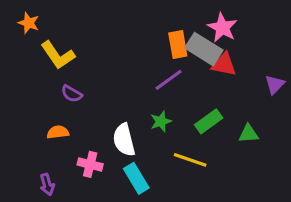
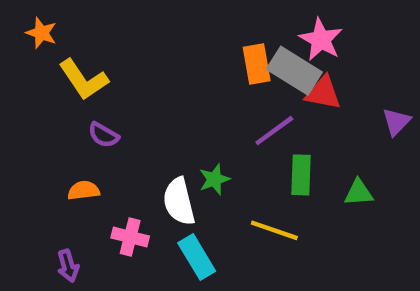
purple line: (169, 80) -> (274, 131), moved
green star: (161, 121) -> (214, 179), moved
green rectangle: (209, 121) -> (301, 175), turned -52

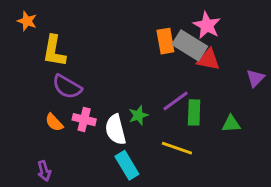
yellow L-shape: (84, 80) -> (54, 51), turned 44
purple line: (274, 131) -> (175, 101), moved
purple semicircle: (104, 135) -> (67, 87), size x1.5
orange semicircle: (84, 190) -> (54, 122), turned -126
pink cross: (130, 237) -> (84, 120), moved

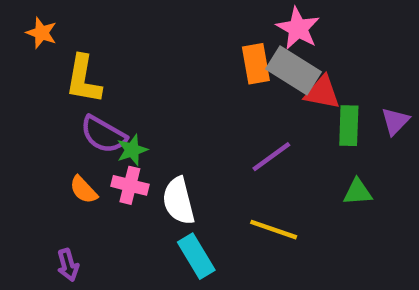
pink star: (207, 25) -> (298, 28), moved
green rectangle: (194, 112) -> (349, 126), moved
green star: (138, 115) -> (132, 150), moved

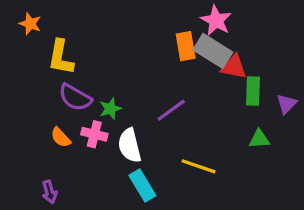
purple triangle: (395, 121) -> (287, 104), moved
green star: (132, 150) -> (110, 109), moved
purple line: (271, 157) -> (171, 110), moved

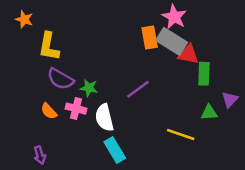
purple triangle: (287, 104) -> (230, 100), moved
green star: (110, 109) -> (89, 88), turned 30
yellow line: (198, 166) -> (181, 134), moved

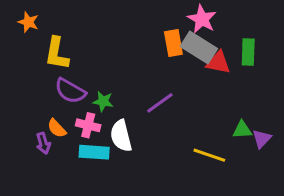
green rectangle: (204, 74) -> (248, 52), moved
purple triangle: (230, 100) -> (262, 139), moved
cyan rectangle: (115, 150) -> (94, 152), moved, turned -55
purple arrow: (40, 155) -> (43, 143), moved

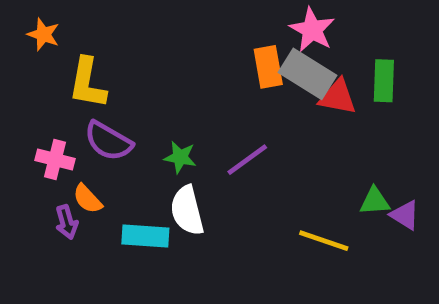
green star: (103, 101) -> (180, 157), moved
pink cross: (88, 125) -> (55, 160), moved
purple triangle: (262, 139) -> (405, 215), turned -42

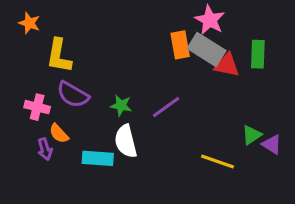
green triangle: (375, 201) -> (252, 135), turned -30

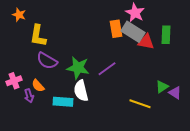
green star: (121, 105) -> (78, 68), size x1.6
pink cross: (37, 107) -> (14, 81), moved, turned -35

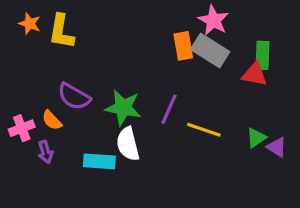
yellow L-shape: (38, 36) -> (61, 32), moved
red triangle: (146, 42) -> (255, 74), moved
purple line: (107, 69) -> (169, 109), turned -30
orange semicircle: (38, 86) -> (52, 120), moved
yellow line: (140, 104) -> (204, 130), moved

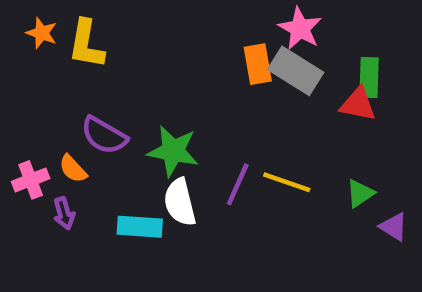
purple line: (169, 109) -> (238, 184), moved
purple triangle: (277, 147) -> (394, 227), moved

